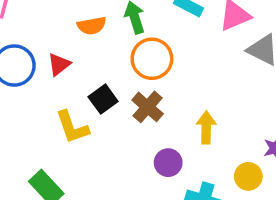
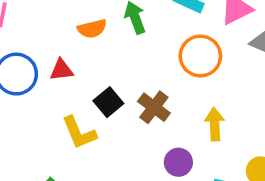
orange circle: (152, 59) -> (200, 56), moved
red triangle: (59, 64) -> (61, 70), turned 35

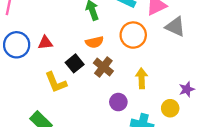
orange semicircle: (92, 29) -> (94, 42), moved

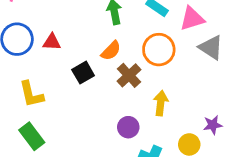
orange semicircle: (94, 42) -> (111, 51), turned -42
brown cross: (103, 67) -> (129, 75), moved
yellow L-shape: (56, 82) -> (31, 94), moved

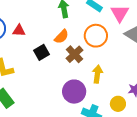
pink triangle: (192, 19) -> (120, 13), turned -42
purple circle: (128, 127) -> (74, 92), size x1.5

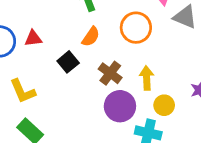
brown cross: (75, 54) -> (110, 73), moved
yellow circle: (118, 104) -> (164, 105), moved

